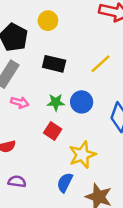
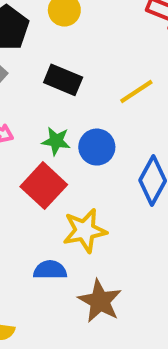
red square: (53, 131) -> (44, 186), size x1.5
blue semicircle: (65, 183) -> (50, 270), turned 54

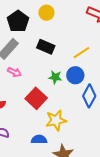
green star: (56, 141) -> (55, 77), moved
blue circle: (97, 147) -> (75, 75), moved

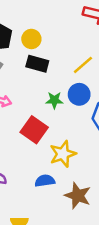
yellow circle: (46, 13) -> (31, 39), moved

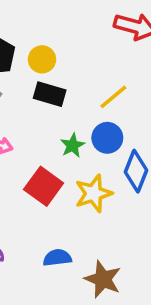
green star: (54, 100) -> (73, 145), turned -30
yellow star: (63, 154) -> (93, 193), moved

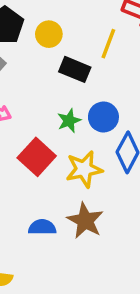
black rectangle: (50, 94) -> (75, 69), moved
yellow line: (113, 97) -> (108, 44), moved, turned -36
brown star: (103, 279) -> (85, 221), moved

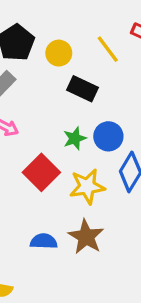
yellow line: (108, 44) -> (108, 49), moved, turned -60

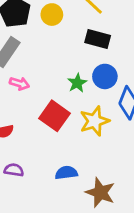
black rectangle: (82, 89) -> (98, 39), moved
brown star: (86, 237) -> (100, 192), moved

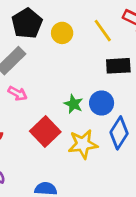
black rectangle: (98, 39) -> (118, 66), moved, turned -30
green star: (77, 83) -> (74, 104), turned -30

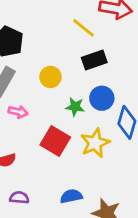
yellow circle: (62, 33) -> (50, 77), moved
black rectangle: (118, 66) -> (94, 60), moved

